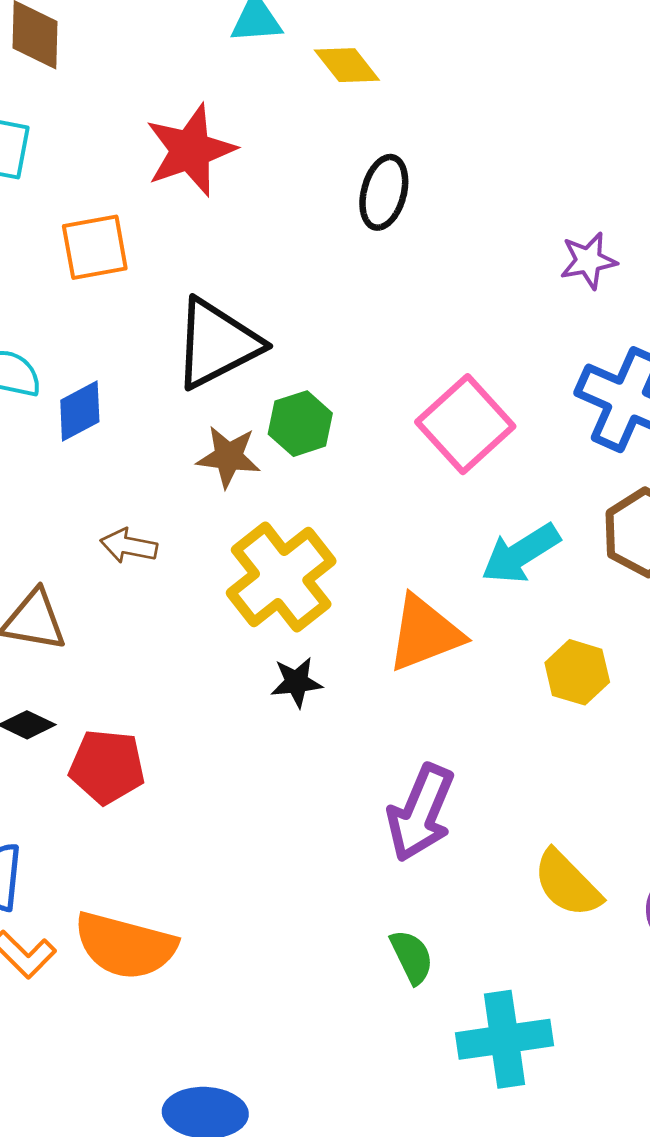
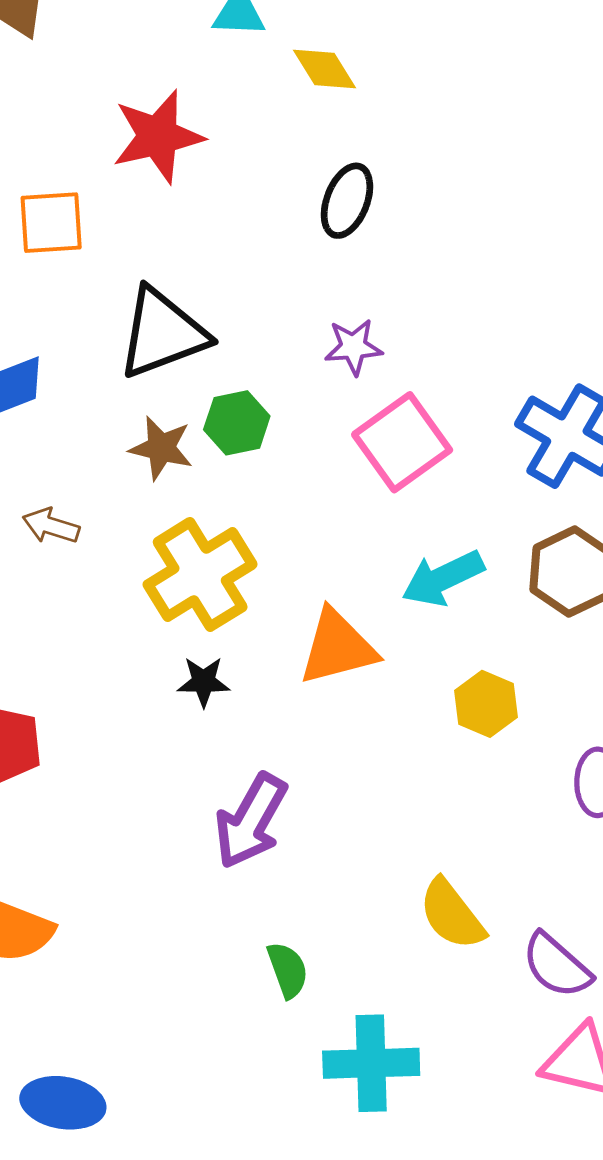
purple star: (588, 261) -> (353, 347), moved
purple arrow: (421, 813) -> (251, 821), moved

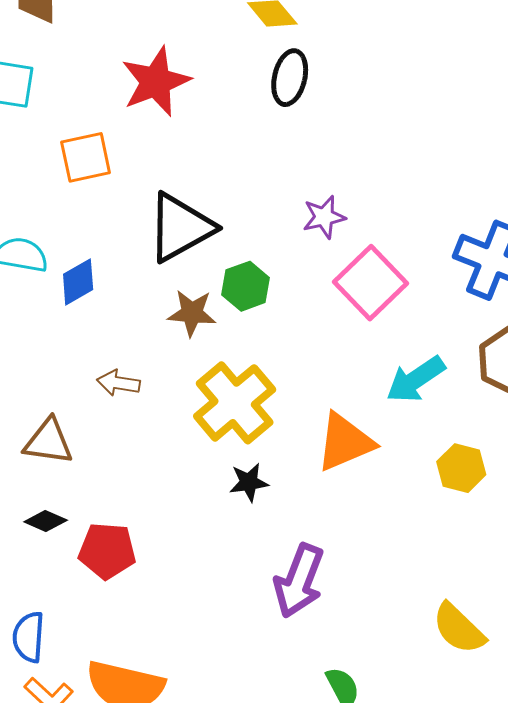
black ellipse: (347, 201) -> (290, 78), moved

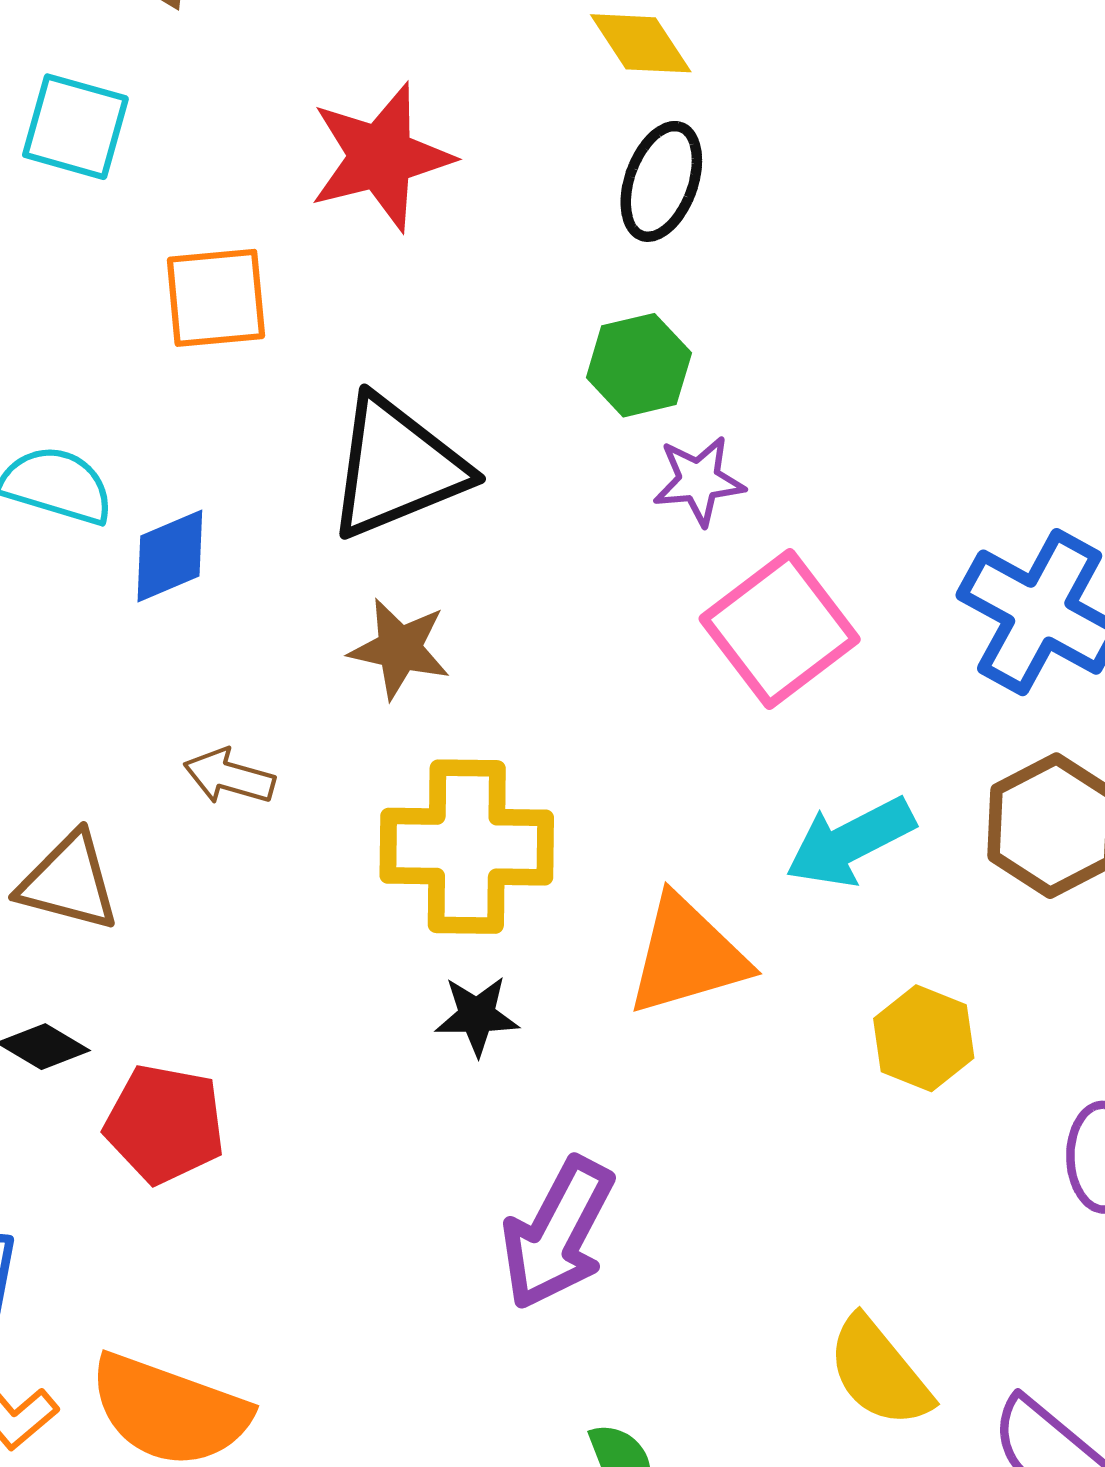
green hexagon: (246, 286) -> (639, 365), moved
yellow cross: (235, 403) -> (467, 847), turned 34

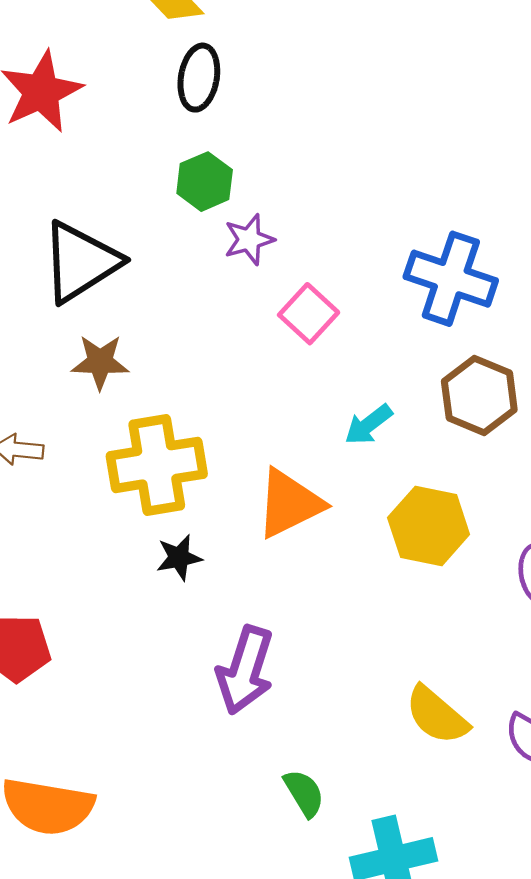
pink square: (780, 629) -> (309, 314), size x0.7
cyan arrow: (850, 842) -> (369, 425), size x0.7
yellow hexagon: (924, 1038) -> (429, 526), size x1.4

